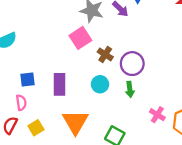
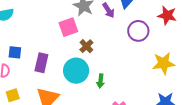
purple circle: (132, 64) -> (138, 31), moved
cyan circle: (100, 84) -> (76, 71), size x1.6

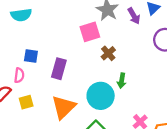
cyan circle: (76, 71) -> (101, 96), moved
green arrow: (101, 81) -> (122, 81), moved

